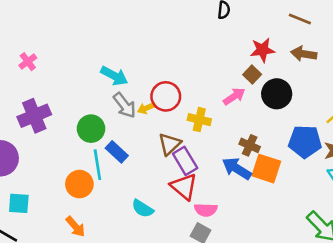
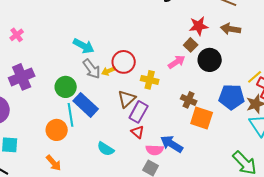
blue rectangle: (117, 152) -> (86, 105), size x1.4
purple rectangle: (185, 161) -> (139, 112), turned 60
blue arrow: (237, 169) -> (172, 144), moved
red triangle: (184, 187) -> (138, 132), size x0.6

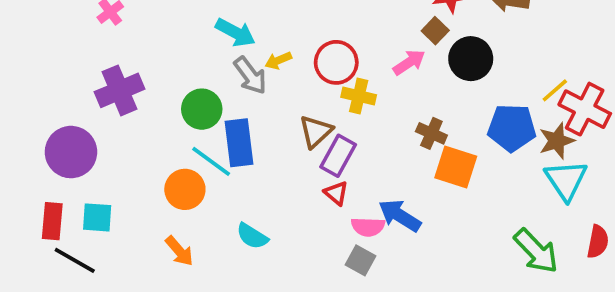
red circle: (124, 62) -> (336, 62), moved
yellow arrow: (109, 71) -> (278, 61), moved
blue rectangle: (86, 105) -> (239, 143), turned 40
cyan line: (71, 115) -> (211, 161), turned -45
cyan semicircle: (106, 149) -> (252, 236), moved

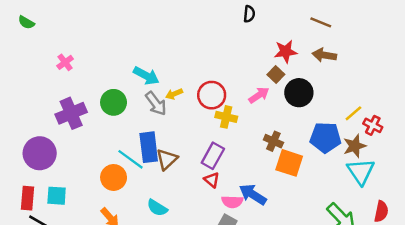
green circle: (202, 109) -> (114, 102), moved
red cross: (585, 109) -> (373, 125), size x0.6
brown triangle: (316, 131) -> (167, 159), moved

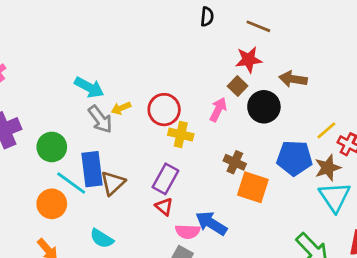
brown line: (321, 22) -> (258, 26), moved
brown arrow: (324, 55) -> (293, 79), moved
pink arrow: (259, 95) -> (218, 110), turned -30
green circle: (114, 102) -> (52, 147), moved

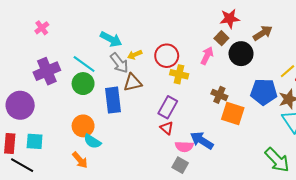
brown arrow: (293, 79) -> (263, 33), turned 138
cyan line: (71, 183) -> (84, 64), moved
brown triangle: (113, 183) -> (133, 83), moved, turned 30
cyan semicircle: (102, 238) -> (92, 141), moved

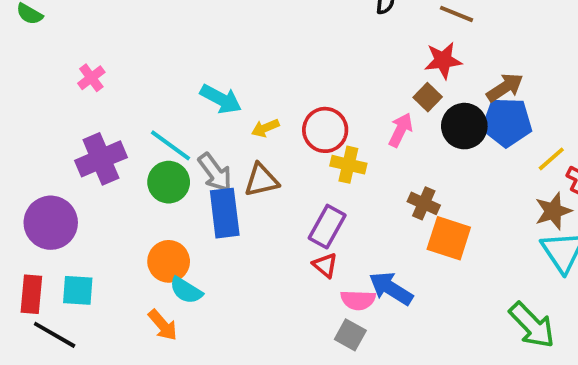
gray arrow: (119, 63) -> (215, 172), moved
blue pentagon: (264, 92) -> (507, 122), moved

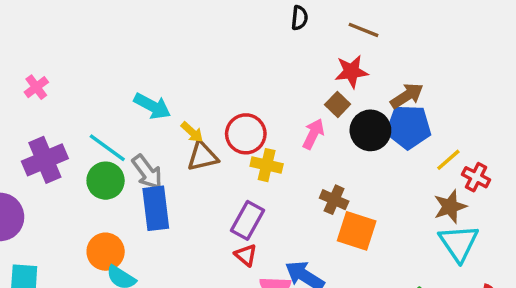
yellow arrow: (265, 128) -> (192, 132), turned -115
brown triangle: (261, 180) -> (202, 156), moved

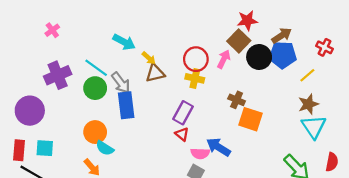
brown square: (338, 104) -> (239, 41), size x1.5
red circle: (246, 134) -> (196, 59), moved
red cross: (476, 177) -> (324, 47), moved

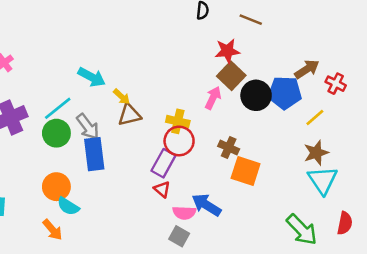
red star: (247, 21) -> (227, 51), moved
brown arrow: (282, 36) -> (307, 69), moved
red circle: (196, 59) -> (179, 141), moved
cyan line: (96, 68) -> (58, 108), turned -75

